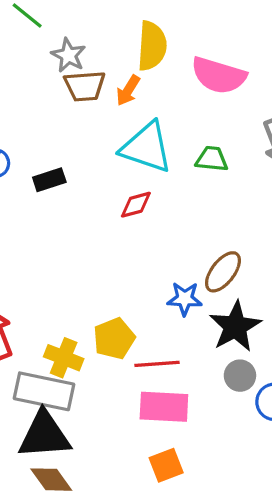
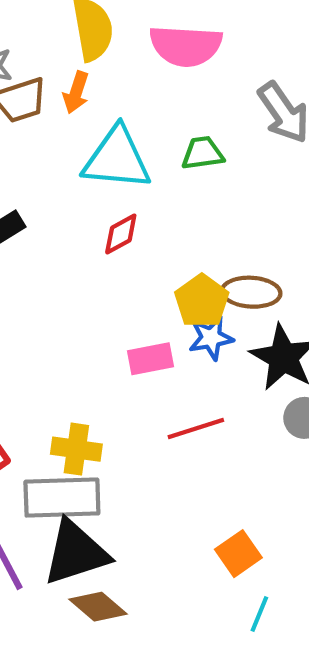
brown ellipse: (223, 272) -> (251, 292), turned 69
yellow pentagon: (114, 339) -> (202, 301), moved
pink rectangle: (164, 407) -> (151, 359), moved, size x0.7

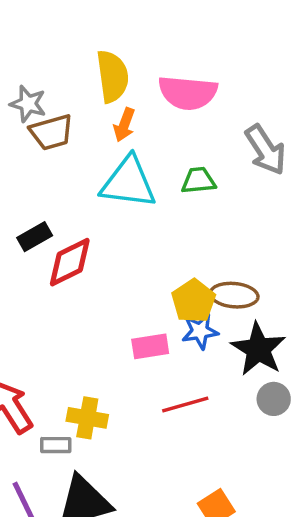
orange arrow: (76, 92) -> (124, 125), moved
red diamond: (121, 234) -> (70, 262), moved, size x1.5
gray rectangle: (62, 498) -> (56, 445), moved, size x0.5

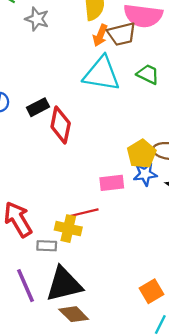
brown trapezoid: (51, 132) -> (122, 34), moved
green trapezoid: (198, 181) -> (148, 74), turned 30
red diamond: (70, 262) -> (61, 125), turned -54
red line: (185, 405) -> (83, 213), moved

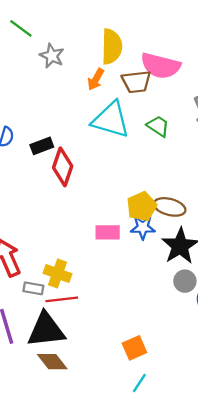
orange arrow: (100, 35) -> (96, 79), moved
red line: (83, 213) -> (62, 299), moved

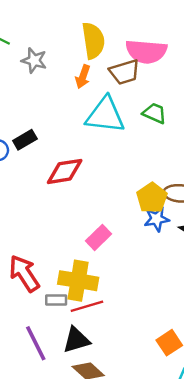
black rectangle: (42, 146) -> (25, 140), moved
red diamond: (63, 167) -> (65, 171), turned 72
pink rectangle: (108, 232) -> (98, 237), moved, turned -35
yellow cross: (57, 274) -> (78, 281), size x1.4
black triangle: (46, 330) -> (76, 340), size x0.7

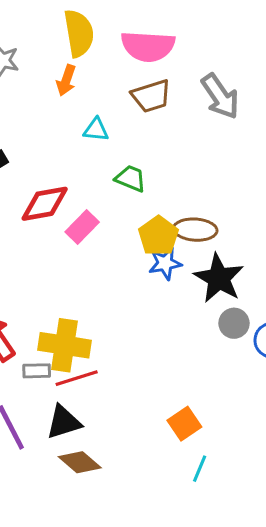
brown trapezoid: (124, 72) -> (151, 96), moved
green trapezoid: (154, 113) -> (131, 178), moved
cyan triangle: (105, 115) -> (96, 130), size x0.5
pink rectangle: (98, 237) -> (82, 227), moved

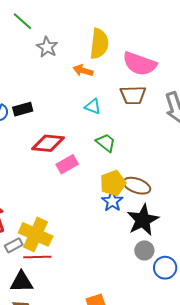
orange arrow: (66, 80) -> (83, 71), turned 72
blue star: (165, 263) -> (112, 201), turned 30
gray rectangle: (37, 371) -> (14, 245), turned -42

